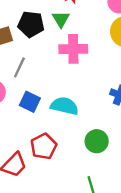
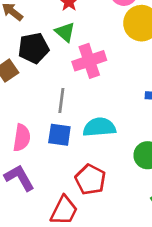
gray line: (19, 67) -> (61, 100), moved

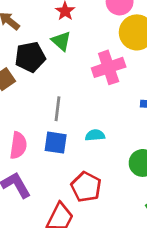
pink cross: (89, 61) -> (109, 67), moved
cyan semicircle: (99, 127) -> (95, 135), size x0.6

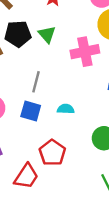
green triangle: (61, 41) -> (47, 34), moved

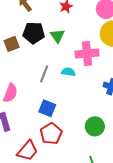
cyan semicircle: (66, 109) -> (68, 72), moved
blue square: (31, 111) -> (47, 108), moved

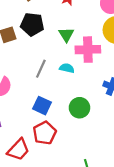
green triangle: (57, 36) -> (66, 35), moved
green circle: (95, 126) -> (79, 108), moved

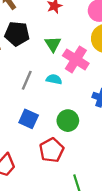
pink cross: (88, 50) -> (76, 59), turned 35
red pentagon: (45, 133) -> (52, 150), moved

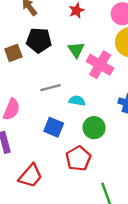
cyan semicircle: (54, 79) -> (77, 101), moved
gray line: (27, 80) -> (51, 88), turned 54

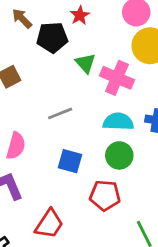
black pentagon: (39, 40) -> (52, 37), moved
cyan semicircle: (77, 101) -> (118, 122), moved, size x1.5
red pentagon: (78, 158) -> (105, 195), turned -30

